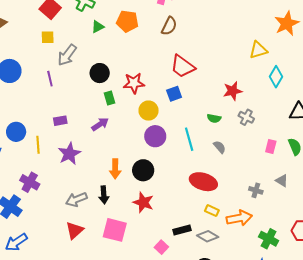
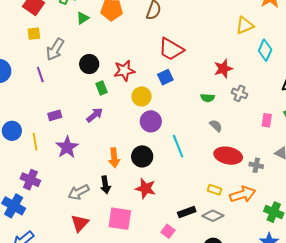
cyan line: (189, 139) -> (178, 146), moved
red ellipse: (203, 182) -> (228, 156), moved

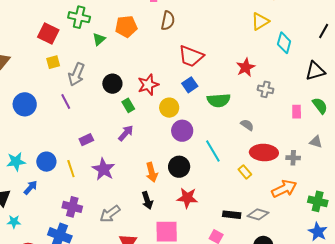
green semicircle: (208, 98) -> (219, 100), moved, size x1.6
yellow rectangle: (215, 190) -> (245, 172), moved, turned 40
gray arrow: (79, 192) -> (110, 214), moved
black rectangle: (187, 212) -> (232, 215), turned 36

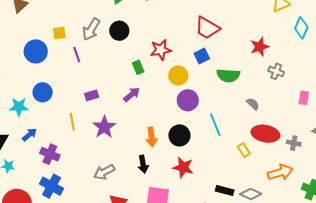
yellow square: (53, 62) -> (59, 33), moved
black circle: (112, 84) -> (119, 31), moved
blue circle: (46, 162) -> (43, 92), moved
purple cross: (72, 207) -> (50, 154), moved

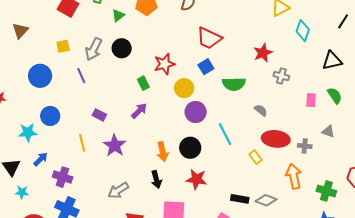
yellow square: (59, 33) -> (63, 46), moved
purple rectangle: (92, 95) -> (99, 115), turned 48
orange arrow: (280, 172) -> (294, 176), turned -80

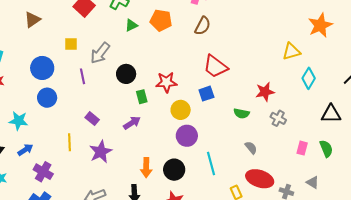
black circle: (122, 48) -> (126, 74), moved
green semicircle: (234, 84) -> (242, 113), moved, size x0.7
blue circle: (50, 116) -> (47, 98), moved

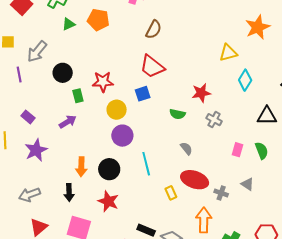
brown semicircle: (203, 26) -> (154, 30), moved

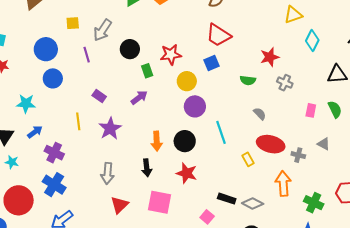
gray arrow: (30, 195) -> (108, 173), turned -60

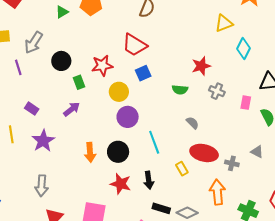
red trapezoid: (218, 35) -> (135, 45), moved
pink rectangle: (311, 110) -> (246, 103), moved
black arrow: (147, 168) -> (149, 180), moved

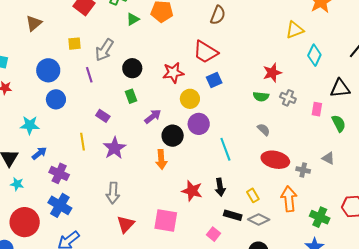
green rectangle: (79, 82) -> (131, 96), moved
green semicircle: (180, 90) -> (261, 97), moved
purple arrow: (72, 109) -> (153, 116), moved
black circle: (118, 152) -> (173, 136), moved
yellow rectangle: (182, 169) -> (253, 195), moved

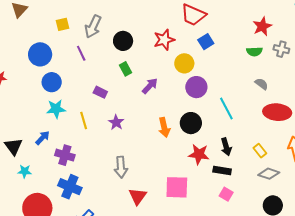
cyan star: (30, 125) -> (56, 109), moved
black circle: (173, 136) -> (191, 123), moved
purple star: (114, 148) -> (116, 122), size x0.7
black rectangle: (233, 215) -> (222, 171), moved

